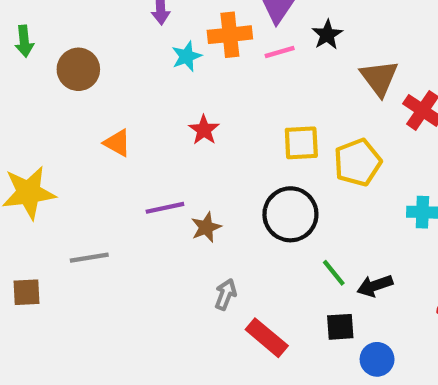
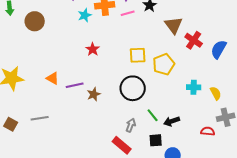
orange triangle: (117, 143) -> (53, 78), moved
gray line: (89, 258) -> (40, 118), moved
brown square: (26, 292) -> (11, 124), turned 32
gray arrow: (226, 294) -> (131, 125), moved

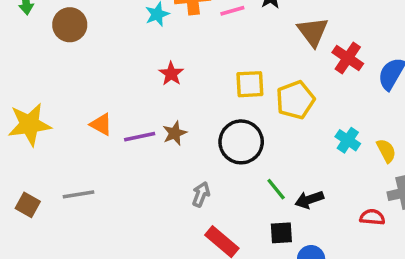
cyan cross: (194, 87) -> (348, 140), turned 32
brown star: (94, 94) -> (175, 133), moved
gray arrow: (131, 125) -> (201, 194), moved

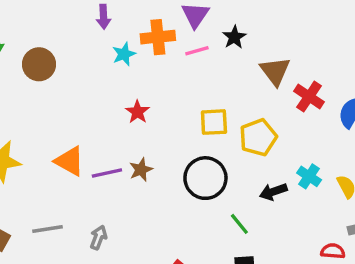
orange triangle: (101, 124) -> (70, 161), size x1.4
gray arrow: (201, 194) -> (98, 238), moved
black arrow: (309, 200) -> (273, 192), moved

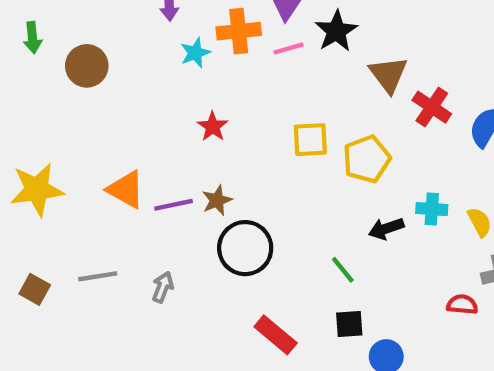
black star: (234, 37) -> (336, 31), size x1.4
cyan cross: (309, 176) -> (432, 209), turned -30
black circle: (205, 178) -> (245, 248), moved

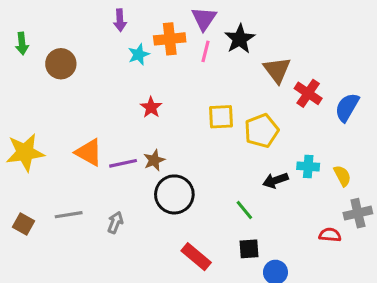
pink line: (289, 48) -> (205, 51), turned -60

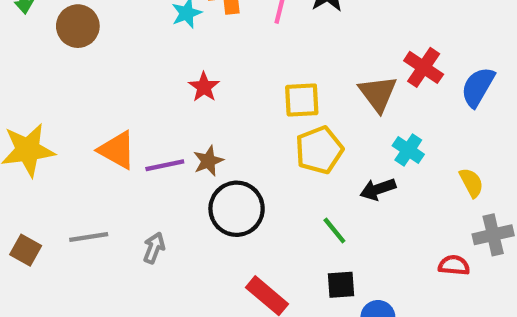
brown triangle: (277, 70) -> (378, 94), moved
yellow pentagon: (261, 131) -> (319, 150), moved
cyan cross: (308, 166) -> (408, 150), moved, turned 30

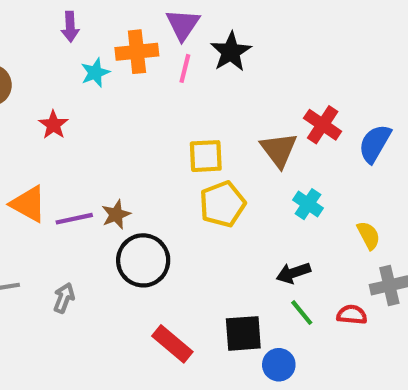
red star: (204, 87) -> (53, 125), moved
black arrow: (378, 189) -> (293, 273), moved
green line: (334, 230) -> (302, 313), moved
black square: (341, 285) -> (243, 333), size x1.4

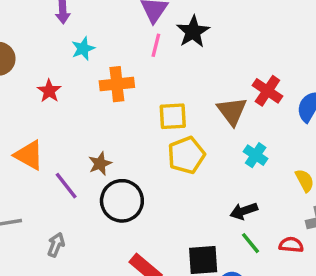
orange cross: (137, 52) -> (117, 84), moved
purple line: (74, 219) -> (66, 186), moved, turned 64
gray arrow: (64, 298) -> (56, 245), moved

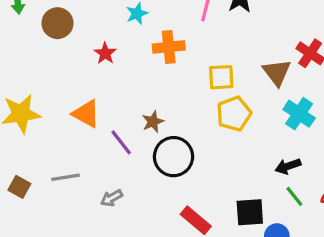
cyan cross: (256, 155) -> (299, 114), size x1.4
gray arrow: (56, 245) -> (112, 198), turned -140

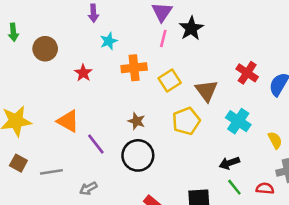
brown triangle: (277, 72) -> (206, 91), moved
yellow square: (221, 77) -> (170, 80), moved, turned -30
brown star: (153, 122) -> (137, 121), moved, turned -30
brown square: (19, 187) -> (18, 163), moved

